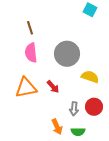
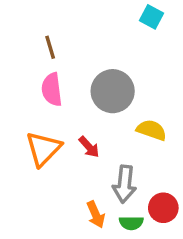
orange triangle: (26, 88) -> (43, 149), turned -35
red circle: (94, 107) -> (163, 208), moved
gray arrow: (74, 109) -> (124, 184), size x1.5

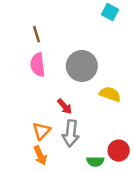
orange triangle: (43, 149) -> (41, 131), moved, size x0.7
gray arrow: (124, 184) -> (71, 133), moved
orange arrow: (96, 215) -> (40, 155), moved

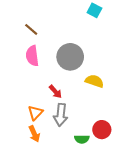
brown line: (36, 34) -> (31, 29), turned -32

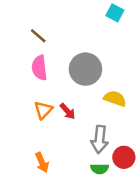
orange triangle: (35, 113) -> (43, 110), moved
gray arrow: (61, 115) -> (100, 139), moved

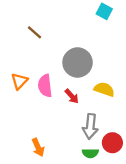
pink semicircle: (39, 68) -> (45, 86), moved
orange triangle: (43, 110) -> (19, 81), moved
red arrow: (68, 111) -> (72, 96), moved

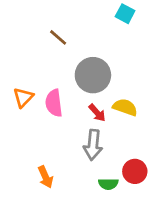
brown line: (35, 32) -> (58, 37), moved
red arrow: (72, 96) -> (97, 113), moved
gray arrow: (90, 126) -> (93, 145), moved

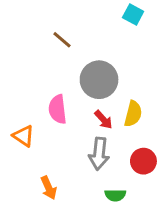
orange triangle: (23, 97) -> (23, 136), moved, turned -40
yellow semicircle: (125, 107) -> (133, 114), turned 85
red circle: (135, 171) -> (143, 161), moved

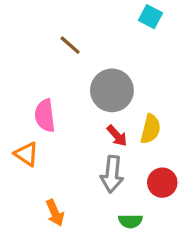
pink semicircle: (58, 109) -> (45, 116), moved

